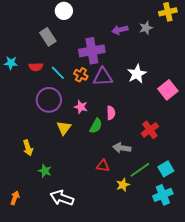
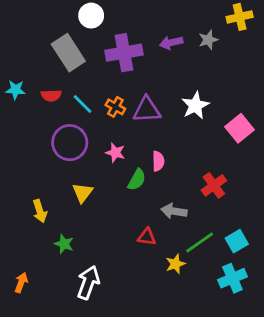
gray rectangle: (48, 37) -> (68, 53), size x1.4
purple cross: (92, 51) -> (124, 53), moved
yellow triangle: (64, 128) -> (83, 193), moved
white arrow: (62, 198) -> (88, 282), turned 90

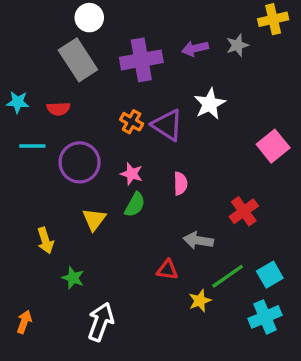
white circle: (91, 16) -> (89, 18), moved
cyan line: (83, 104) -> (32, 146), moved, turned -45
white star: (195, 105) -> (210, 104), moved
purple triangle: (147, 110) -> (167, 125), turned 36
green semicircle: (137, 180) -> (135, 205), moved

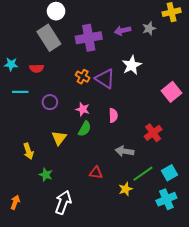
purple circle: (80, 162) -> (50, 102), size x0.6
red triangle: (167, 270) -> (96, 173), moved

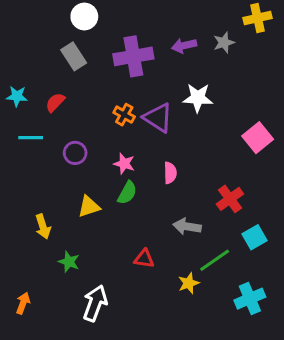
gray rectangle: (49, 38) -> (74, 56), size x0.7
white star: (132, 65) -> (198, 98), turned 30
red semicircle: (37, 68) -> (55, 102), turned 136
yellow triangle: (59, 138) -> (89, 207), turned 35
cyan square: (170, 173) -> (254, 237), moved

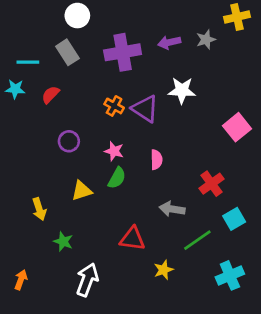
cyan line: (31, 138) -> (28, 62), moved
red triangle: (144, 259) -> (132, 239), size x1.4
yellow star: (189, 283) -> (164, 270), moved

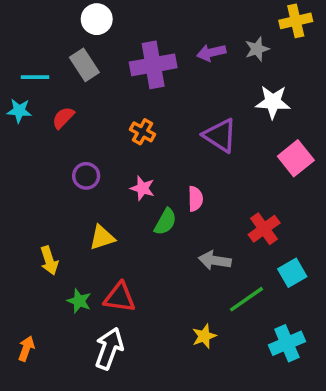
white star: (182, 90) -> (273, 102), moved
purple triangle: (145, 109) -> (220, 135), moved
green semicircle: (117, 178) -> (165, 222), moved
red triangle: (132, 239) -> (120, 297), moved

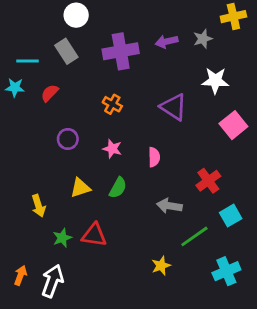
green semicircle: (165, 222) -> (118, 188), moved
green star: (79, 301) -> (62, 238), turned 30
white arrow: (109, 349) -> (52, 281), moved

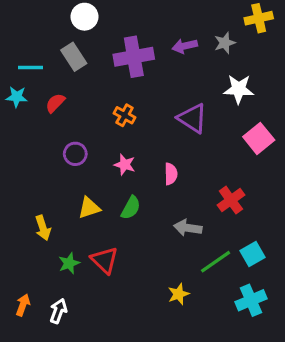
cyan square: (231, 216) -> (252, 254), moved
red triangle: (94, 235) -> (105, 260), turned 36
white arrow: (52, 281) -> (58, 311), size x0.7

